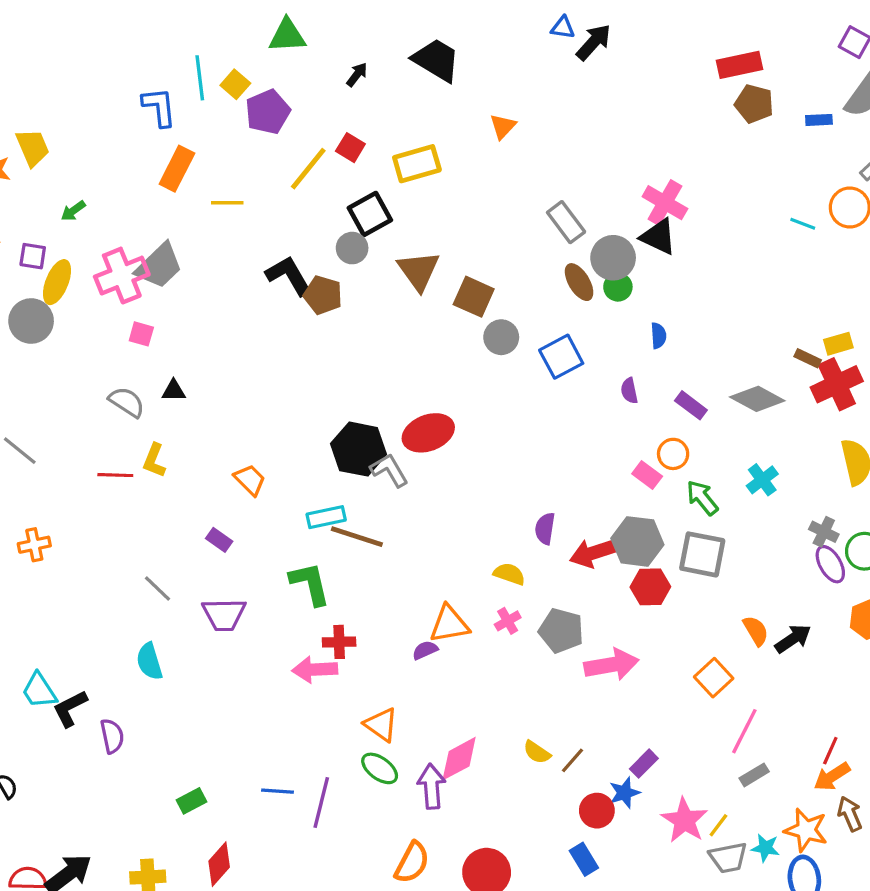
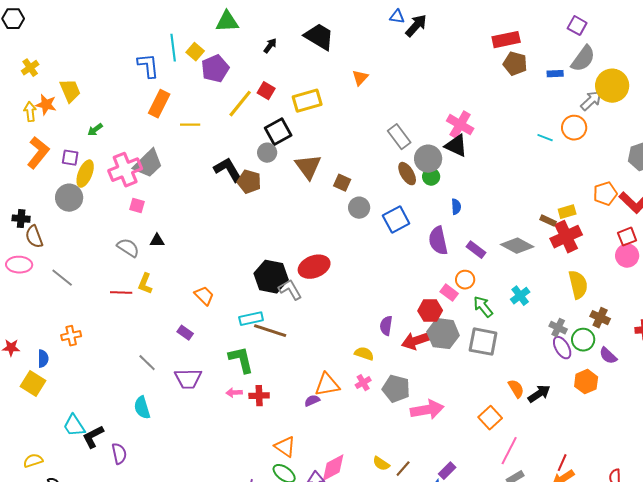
brown square: (474, 297) -> (342, 183), size x0.7
purple semicircle: (629, 391) -> (438, 241), size x1.8
red hexagon: (650, 587) -> (430, 311), moved
pink arrow: (315, 670) -> (234, 393), moved, size x0.6

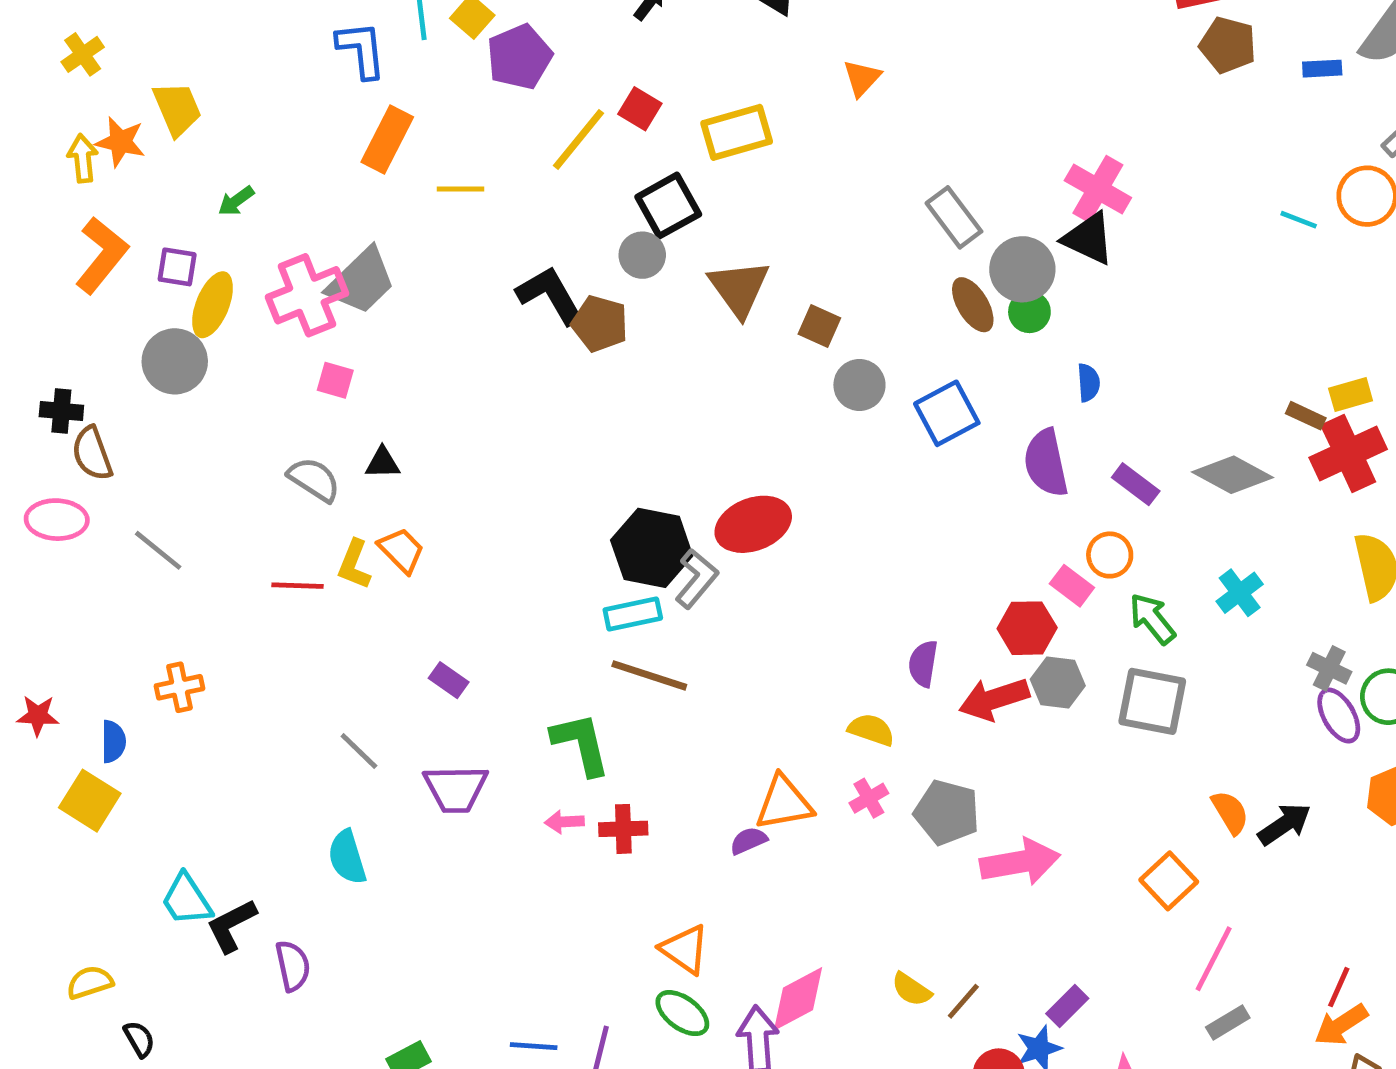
gray L-shape: (290, 290) -> (697, 579), turned 70
orange trapezoid: (204, 296) -> (401, 550), moved
cyan rectangle: (251, 319) -> (633, 614), moved
gray hexagon: (443, 334) -> (1058, 682), size x0.7

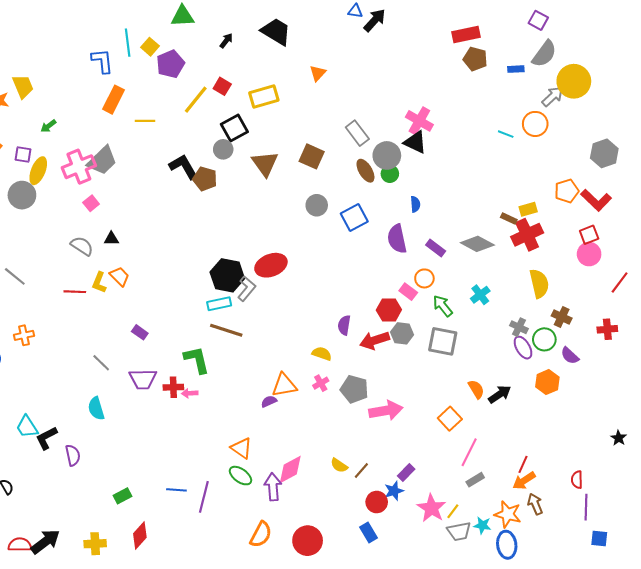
brown square: (819, 326) -> (312, 156), moved, size x1.4
pink square: (335, 380) -> (91, 203), turned 35
red cross: (623, 829) -> (173, 387), moved

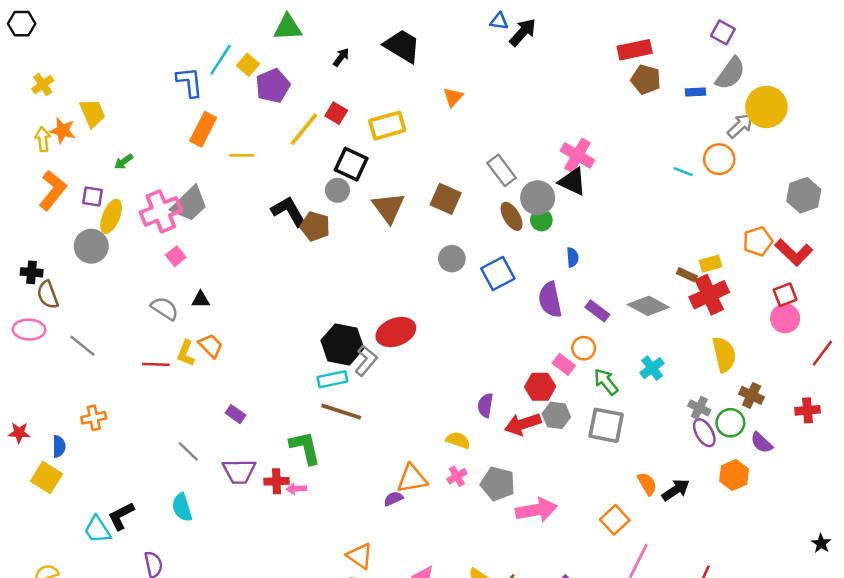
cyan line: (128, 43) -> (221, 60), turned 40
black square: (234, 128) -> (351, 164), turned -36
black L-shape: (46, 438) -> (121, 516), moved

